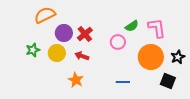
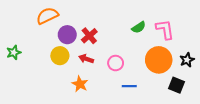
pink circle: (118, 42) -> (116, 63), moved
green star: (33, 50) -> (14, 53), moved

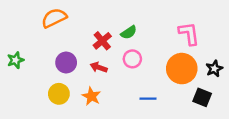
green semicircle: (139, 27) -> (129, 32), moved
purple circle: (67, 35) -> (66, 63), moved
yellow circle: (60, 56) -> (59, 94), moved
pink circle: (116, 63) -> (132, 59), moved

